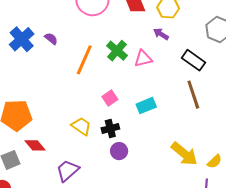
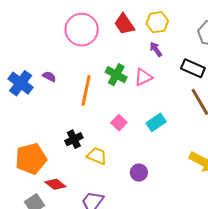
purple arrow: (161, 34) -> (156, 49), turned 35
black cross: (110, 128) -> (74, 139), moved

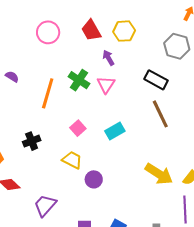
pink circle: (82, 30) -> (48, 32), size x0.7
purple arrow: (156, 49) -> (108, 58), moved
pink triangle: (143, 77) -> (106, 85), turned -36
yellow trapezoid: (97, 156) -> (72, 160), moved

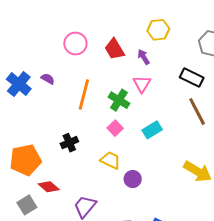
red trapezoid: (91, 30) -> (114, 49), moved
pink circle: (48, 32) -> (75, 44), moved
green cross: (79, 80) -> (119, 100), moved

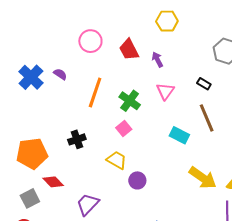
yellow hexagon: (158, 30) -> (167, 21), moved
black rectangle: (192, 77) -> (204, 84), size x0.6
pink triangle: (142, 84) -> (165, 91), moved
cyan rectangle: (152, 130) -> (179, 135), moved, turned 54

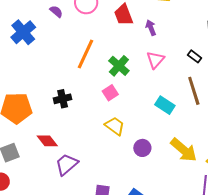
purple semicircle: (60, 74) -> (56, 11), moved
yellow trapezoid: (117, 160) -> (115, 126), moved
purple circle: (137, 180) -> (142, 148), moved
red diamond: (53, 182) -> (47, 141), moved

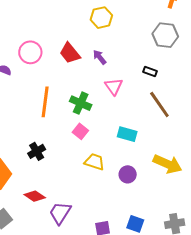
cyan rectangle: (165, 105) -> (127, 134), moved

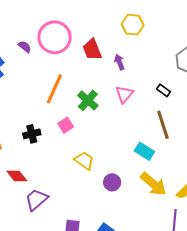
pink circle: (30, 52) -> (55, 37), size x1.4
pink square: (80, 131) -> (66, 125), moved
cyan rectangle: (127, 134) -> (144, 151), moved

